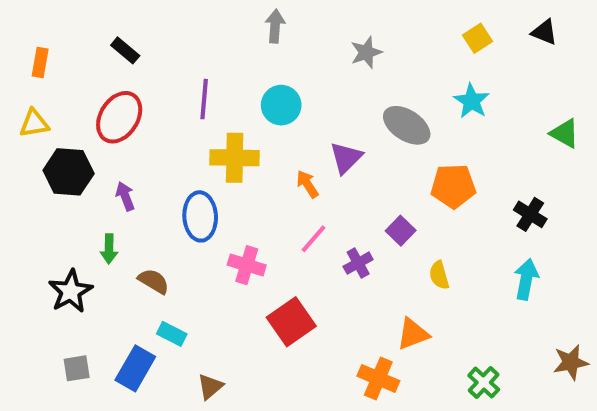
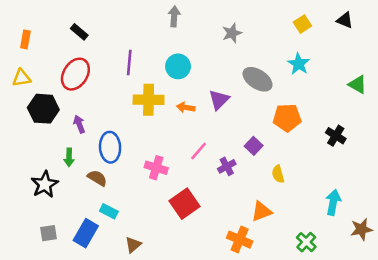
orange arrow: (307, 184) -> (186, 107), moved, turned -48
blue ellipse: (200, 216) -> (110, 147), moved
cyan arrow: (526, 279) -> (333, 202), moved

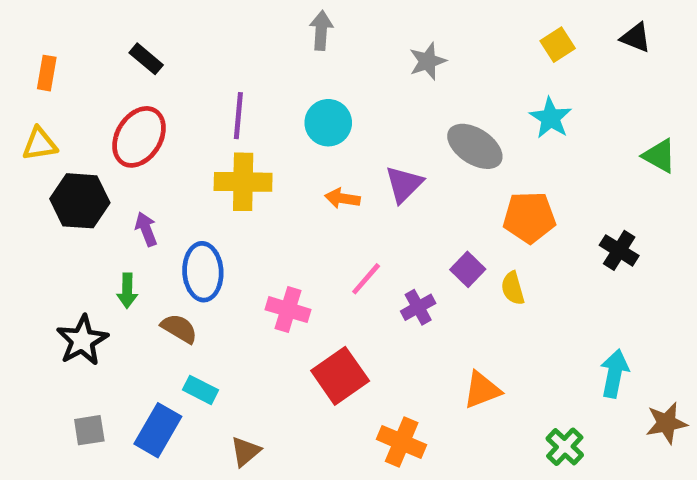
yellow cross: (149, 100) -> (243, 182), moved
yellow semicircle: (278, 174) -> (513, 288), moved
orange cross: (240, 240) -> (402, 442), moved

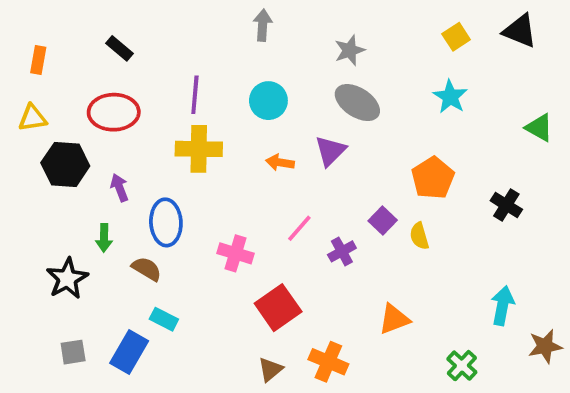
black triangle: (636, 38) -> (520, 31), size x1.4
red ellipse: (139, 137) -> (114, 112), turned 57
gray ellipse: (475, 146) -> (357, 103), moved
orange pentagon: (529, 217) -> (433, 178), turned -30
brown triangle: (245, 451) -> (270, 369), moved

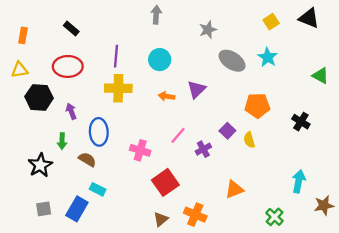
gray ellipse: (357, 103) -> (232, 61), moved
orange pentagon: (433, 178) -> (257, 105), turned 30

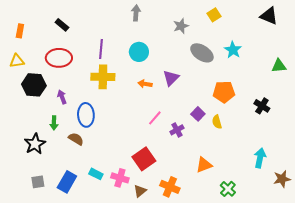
yellow square: (271, 22) -> (214, 15), moved
green triangle: (320, 76) -> (279, 66), turned -35
pink cross: (140, 150) -> (120, 178), moved
cyan rectangle: (98, 189) -> (96, 174), moved
green cross: (275, 217) -> (228, 189), moved

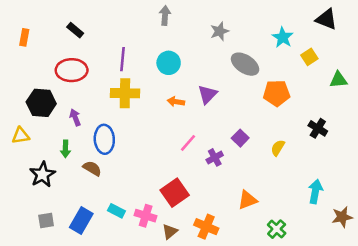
yellow square: (214, 15) -> (309, 57), moved
cyan star: (233, 50) -> (283, 37), moved
yellow triangle: (17, 61) -> (21, 136), moved
orange pentagon: (224, 92) -> (277, 93), moved
yellow semicircle: (217, 122) -> (278, 148), moved, turned 48

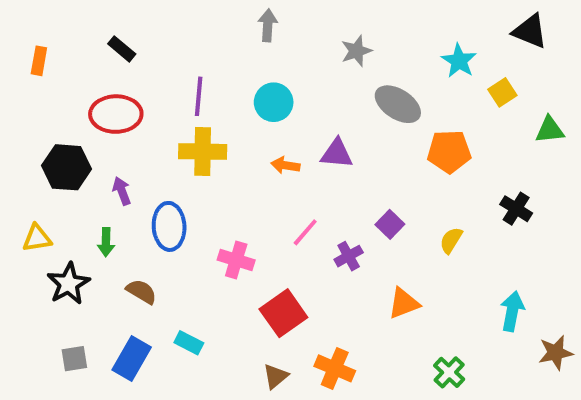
purple triangle: (207, 94) -> (337, 153), turned 50
yellow triangle: (21, 136) -> (37, 238), moved
brown semicircle: (92, 168) -> (141, 292), moved
orange triangle: (247, 200) -> (404, 303), moved
pink cross: (146, 216) -> (236, 260), moved

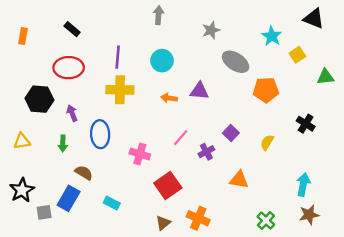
black star: (69, 284) -> (22, 190), moved
orange triangle: (404, 303) -> (239, 180), turned 30
brown star: (556, 353) -> (309, 215), moved
blue rectangle: (132, 359) -> (69, 198), moved

